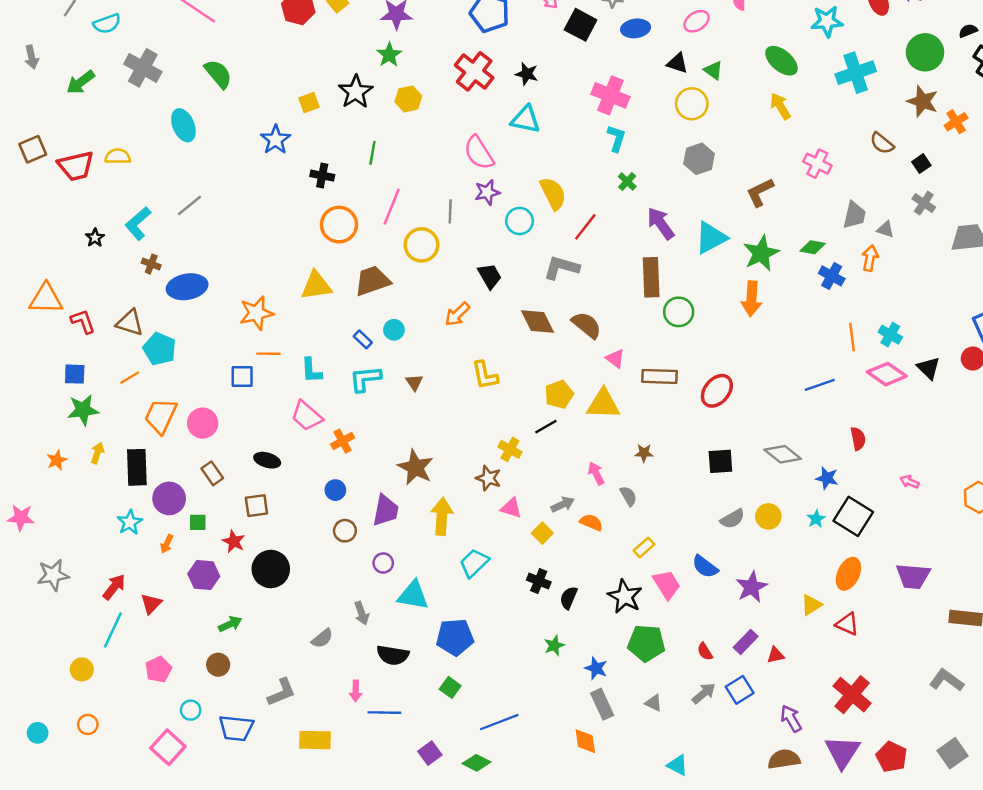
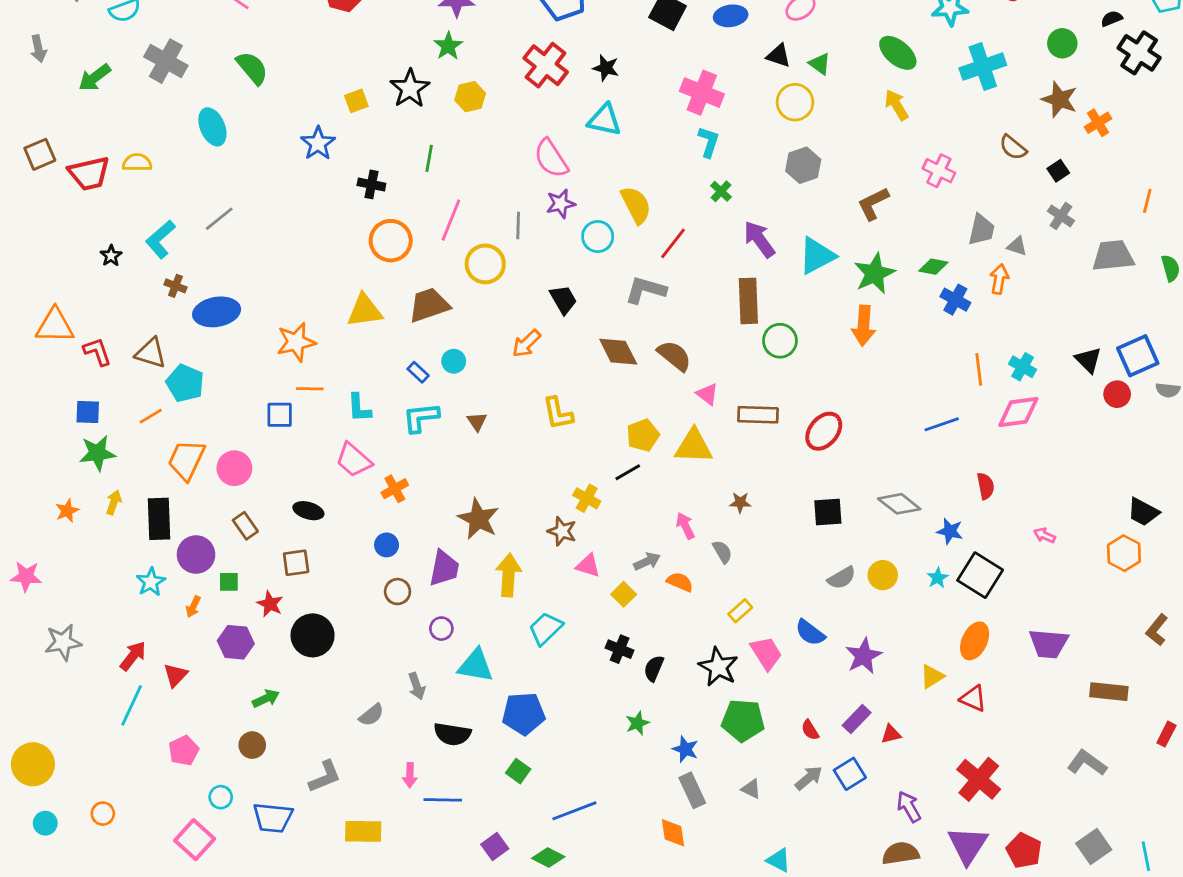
green circle: (925, 52) -> (1062, 43), size x0.7
black triangle: (929, 368) -> (1088, 360), moved
pink diamond: (887, 374) -> (1018, 412), turned -42
yellow circle: (82, 669) -> (33, 764), moved, size x1.6

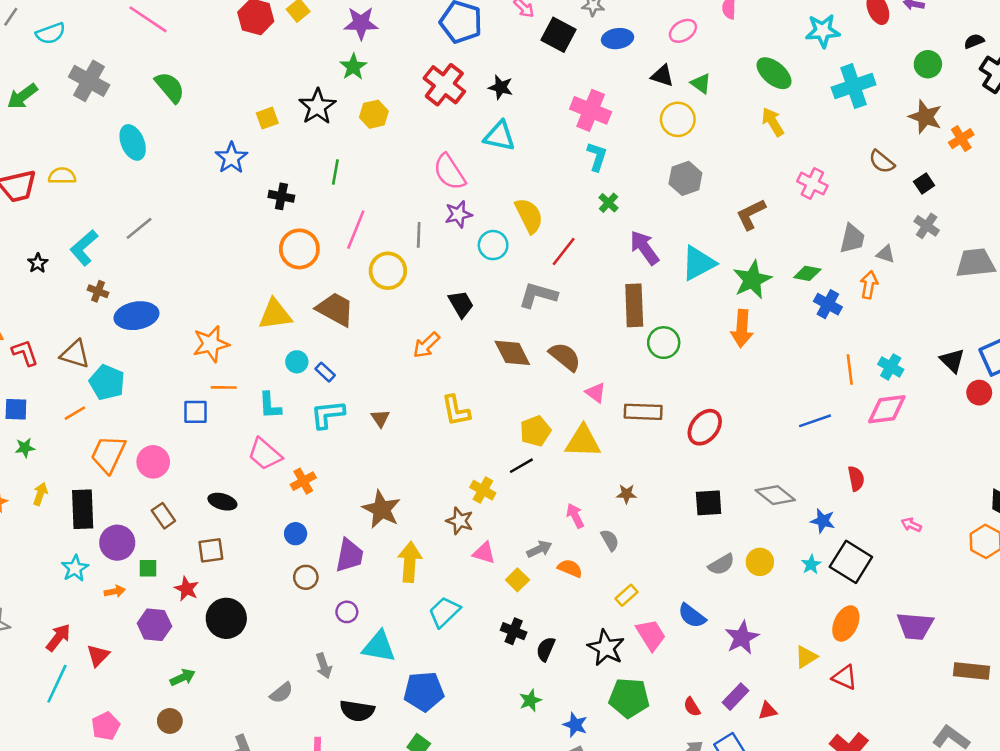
brown trapezoid: (429, 305) -> (335, 309), turned 48
cyan circle: (454, 361) -> (297, 362), moved
green star: (97, 453) -> (25, 448), size x0.6
orange arrow: (193, 607) -> (115, 591), turned -126

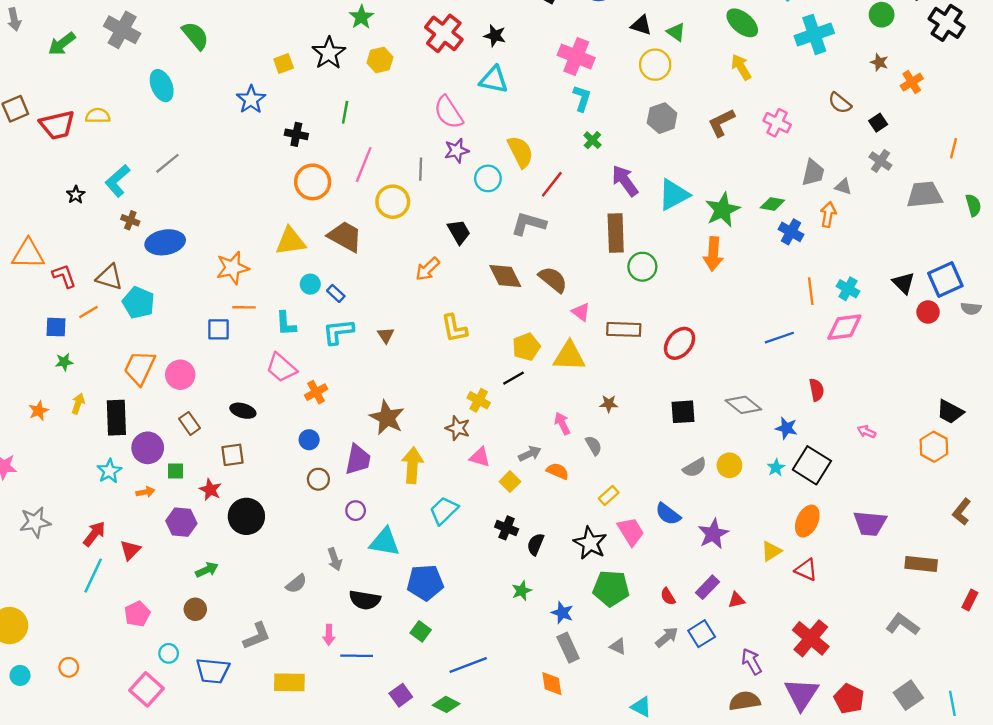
brown star: (925, 117) -> (879, 62), size x0.6
brown L-shape: (751, 214) -> (721, 123), moved
orange line: (75, 413) -> (88, 312), moved

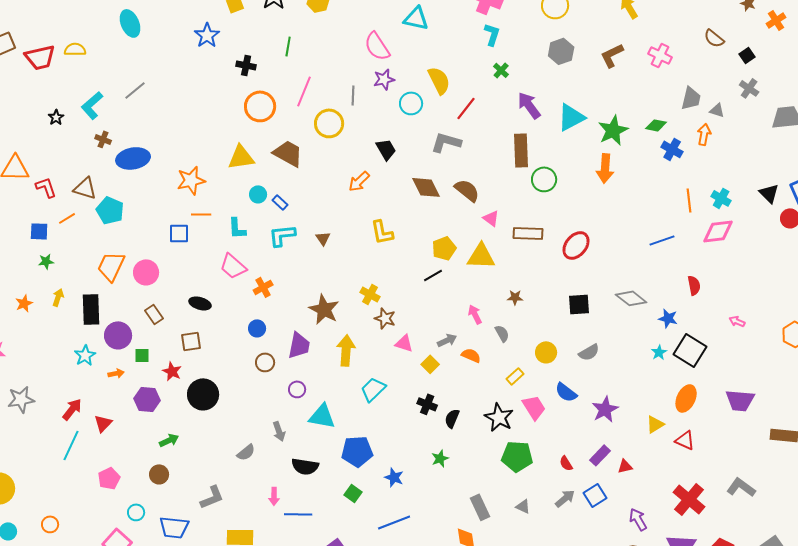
yellow cross: (479, 400) -> (370, 294), moved
yellow circle: (729, 465) -> (546, 352), moved
blue star: (562, 613) -> (394, 477), moved
gray L-shape: (902, 624) -> (741, 487), moved

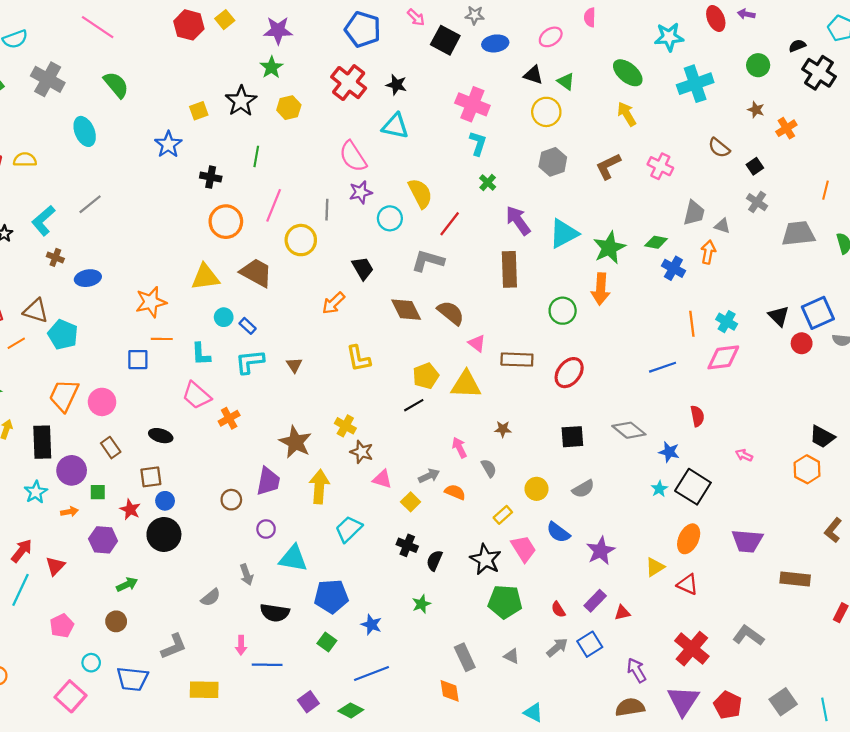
blue ellipse: (133, 158) -> (88, 278), size x0.7
green circle: (544, 179) -> (563, 311), moved
blue circle: (257, 328) -> (165, 501), moved

